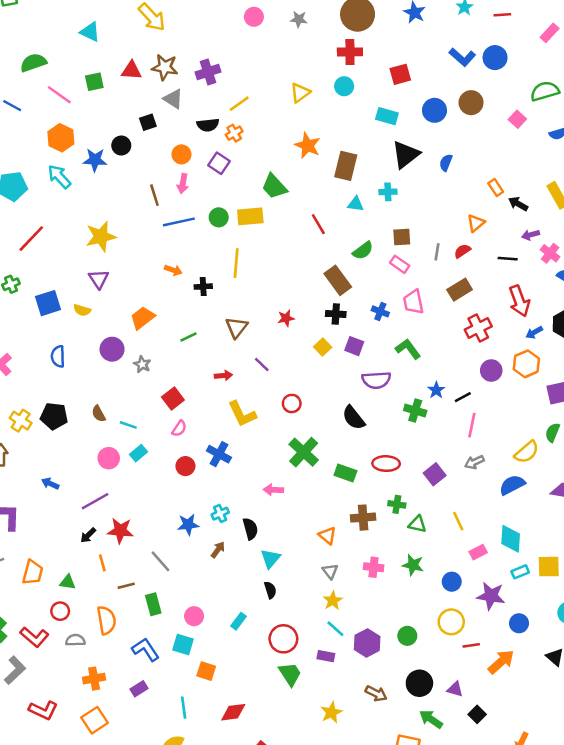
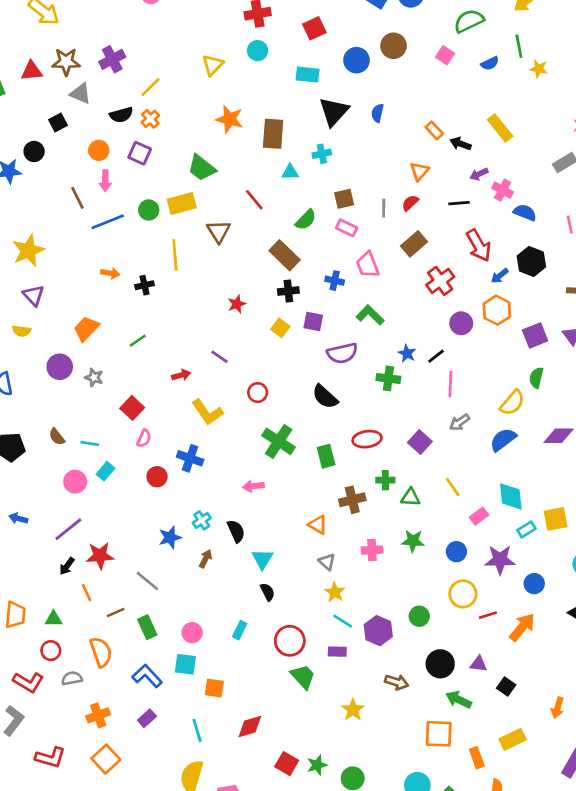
brown triangle: (237, 327) -> (219, 231), moved
green rectangle: (345, 473) -> (326, 456), turned 65

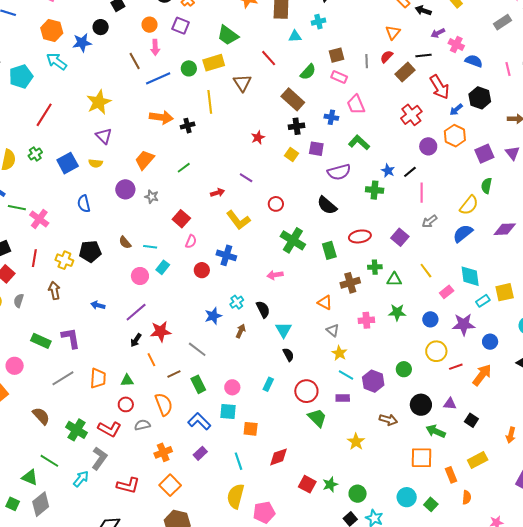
brown rectangle: (414, 244) -> (405, 72), moved
orange arrow: (110, 273) -> (161, 117), size x1.6

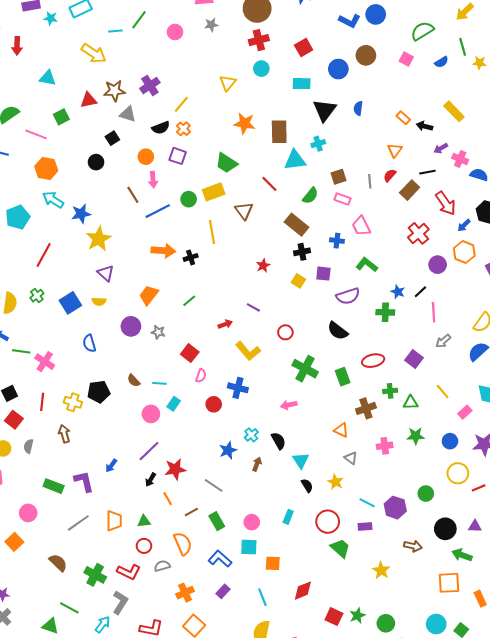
cyan triangle: (295, 36) -> (295, 160), size x1.6
blue star: (82, 43) -> (81, 214), moved
blue arrow: (98, 305) -> (111, 466), moved, turned -64
yellow star: (339, 353) -> (335, 482), moved

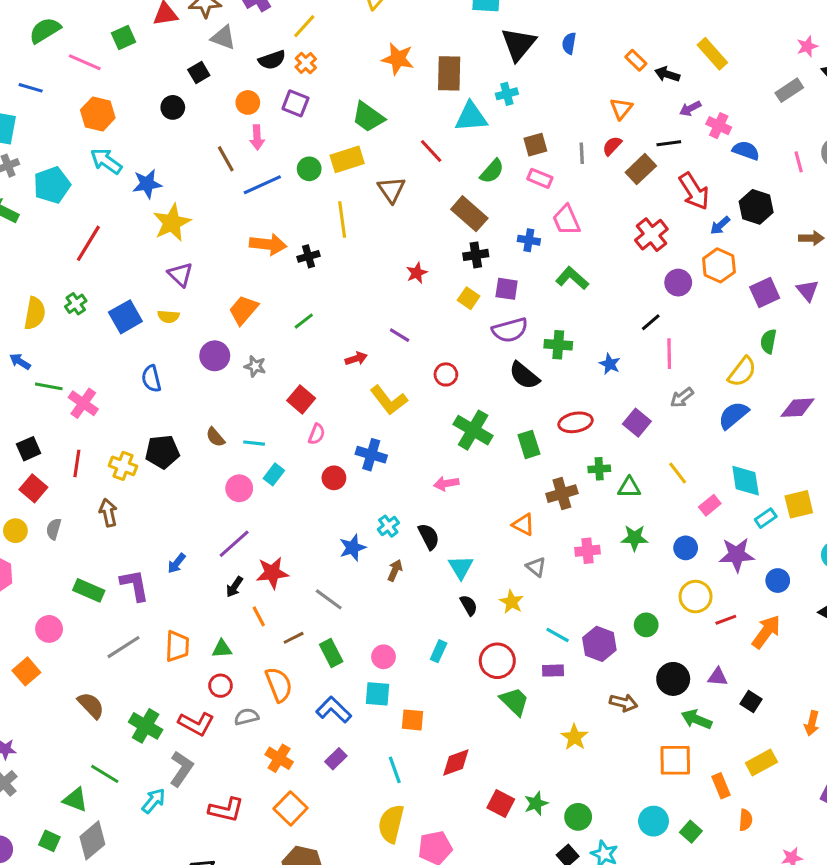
blue star: (398, 292) -> (610, 364), moved
purple semicircle: (348, 296) -> (510, 330), moved
green cross: (385, 312) -> (558, 345), moved
orange cross: (185, 593) -> (279, 758), turned -36

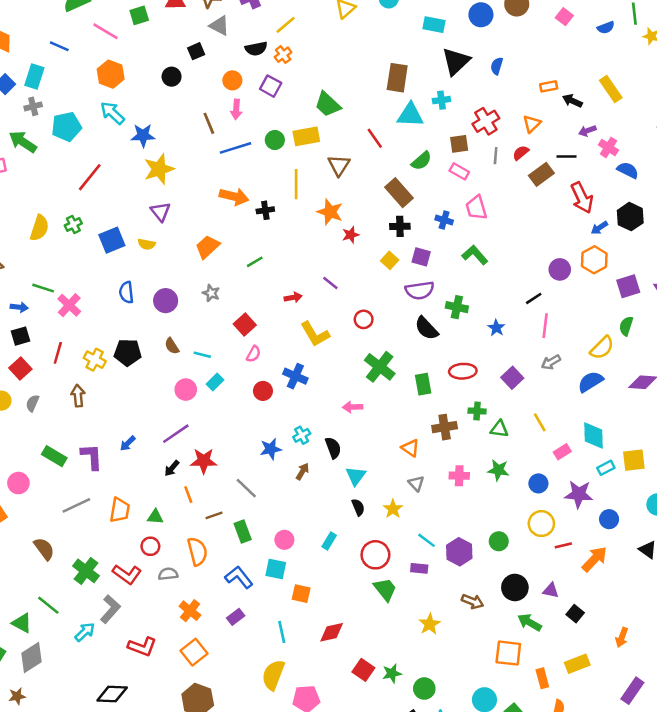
orange star: (398, 59) -> (330, 212), moved
orange rectangle: (636, 60) -> (549, 86), turned -63
red cross: (651, 235) -> (486, 121), moved
purple circle: (215, 356) -> (166, 301), moved
blue arrow: (20, 362) -> (19, 307), moved, turned 147

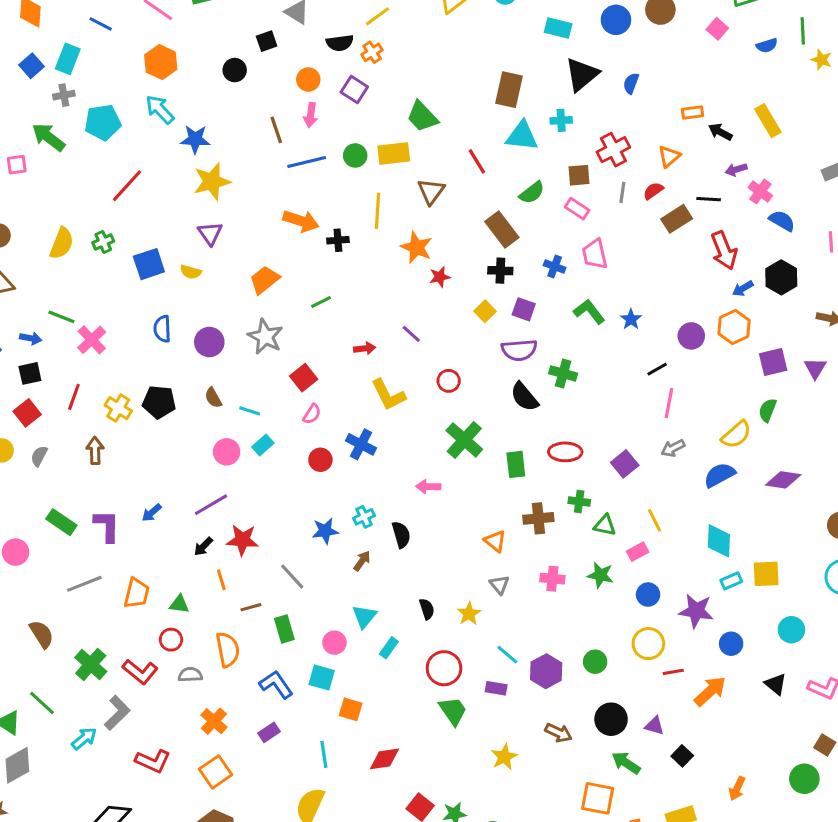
gray star: (211, 293) -> (265, 337), size x1.6
blue star: (496, 328) -> (631, 319), moved
pink rectangle: (562, 452) -> (638, 552), moved
cyan triangle: (356, 476) -> (364, 616), moved

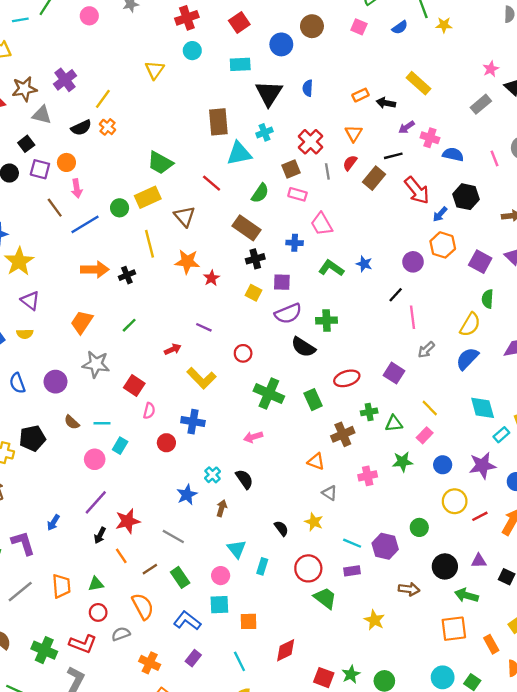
purple square: (354, 89) -> (40, 169), moved
purple square: (773, 362) -> (480, 262), turned -30

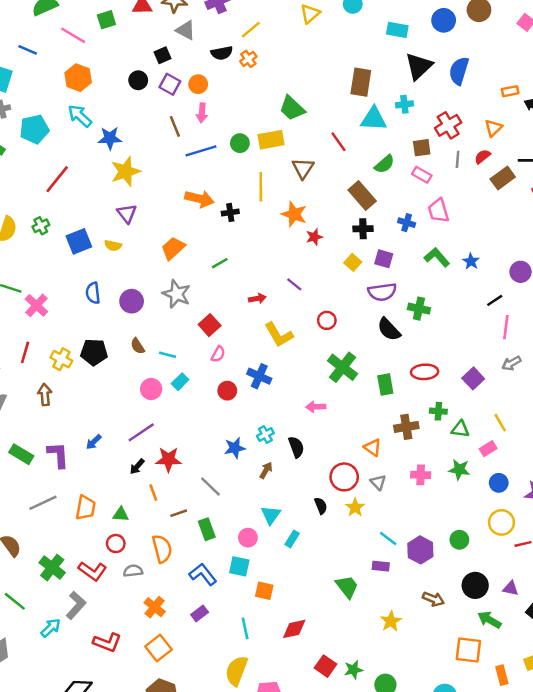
blue semicircle: (308, 88) -> (459, 71), size x1.6
red circle: (308, 568) -> (344, 477), moved

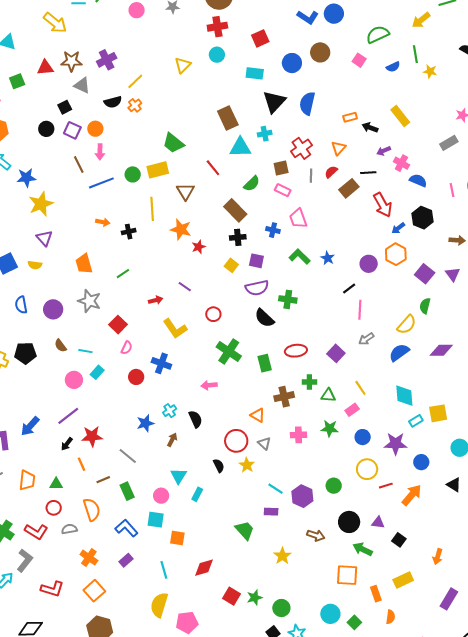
brown rectangle: (361, 82) -> (228, 118), turned -30
orange arrow: (199, 199) -> (103, 222), size x0.6
orange trapezoid: (173, 248) -> (84, 264), turned -60
blue arrow: (94, 442) -> (30, 426), size x1.5

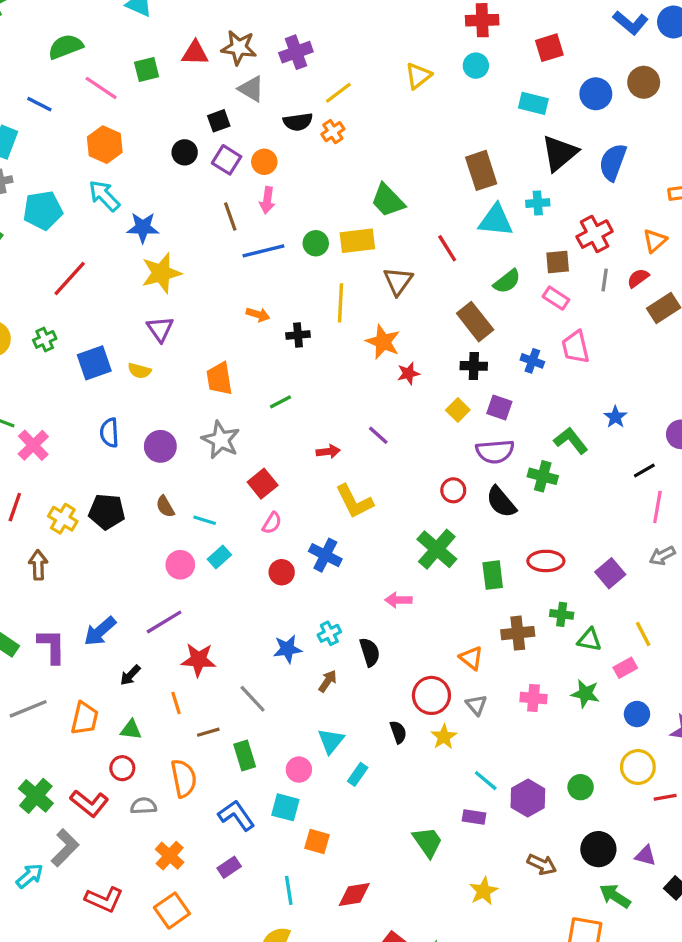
green L-shape: (300, 257) -> (571, 441), moved
red circle: (213, 314) -> (453, 490), moved
black arrow: (67, 444) -> (130, 675), moved

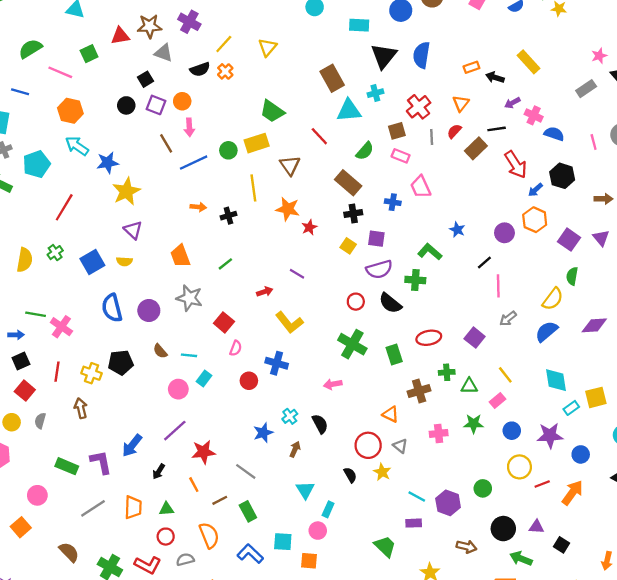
purple cross: (296, 52) -> (189, 22), turned -30
yellow triangle: (418, 76) -> (268, 47), moved
blue semicircle: (109, 433) -> (112, 308), size x1.4
pink circle: (299, 770) -> (318, 531), moved

